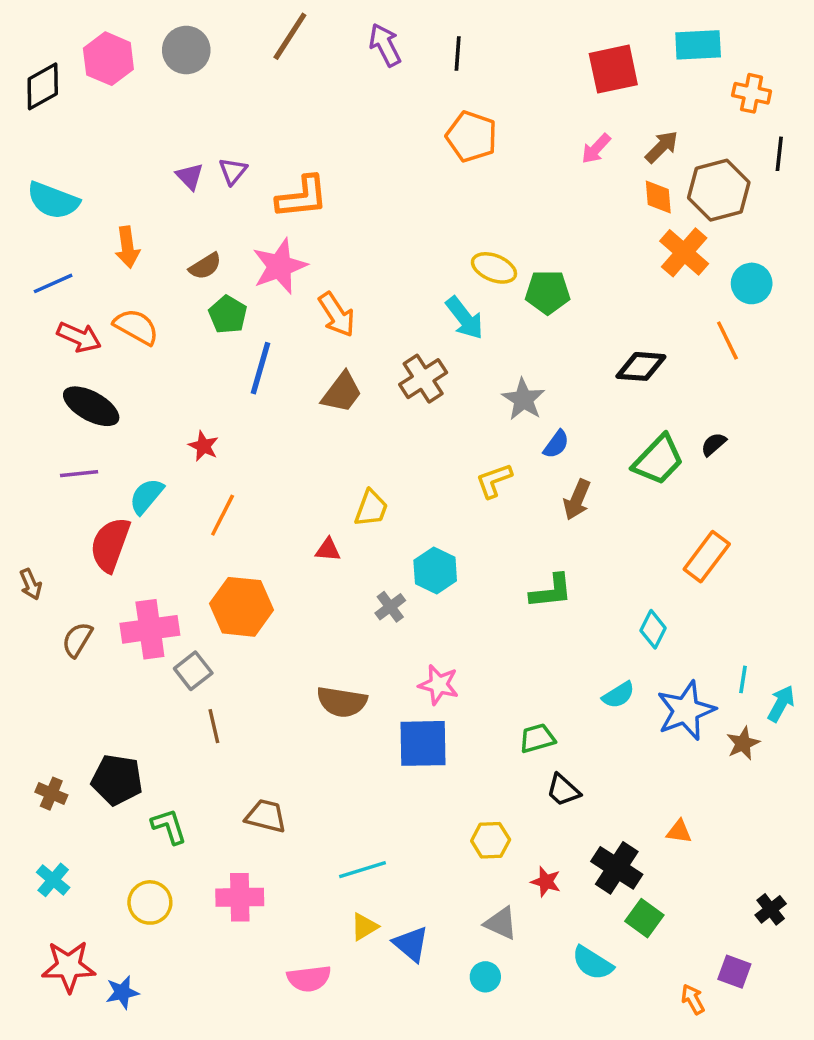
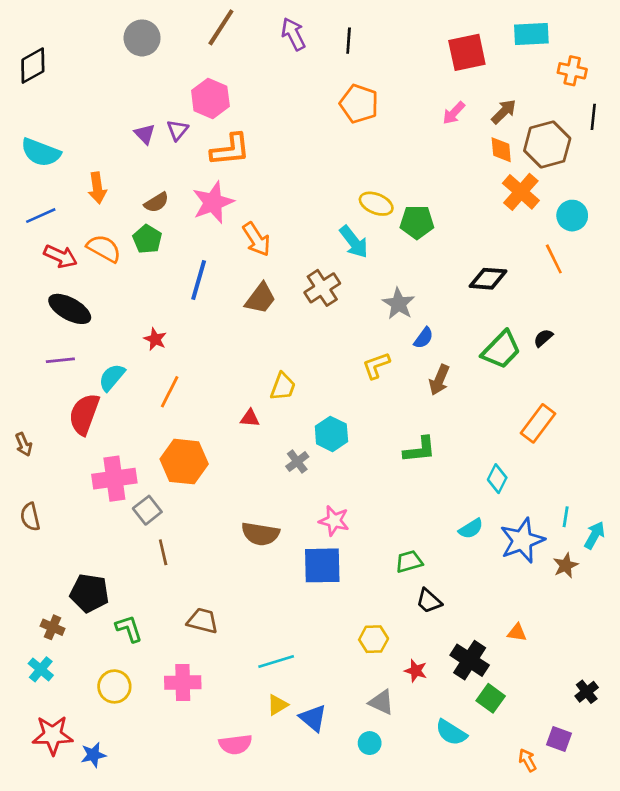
pink hexagon: (108, 59) -> (210, 98), moved
green pentagon: (228, 315) -> (147, 239), moved
brown semicircle: (77, 640) -> (30, 517), moved, turned -44
brown cross: (51, 794) -> (53, 627), moved

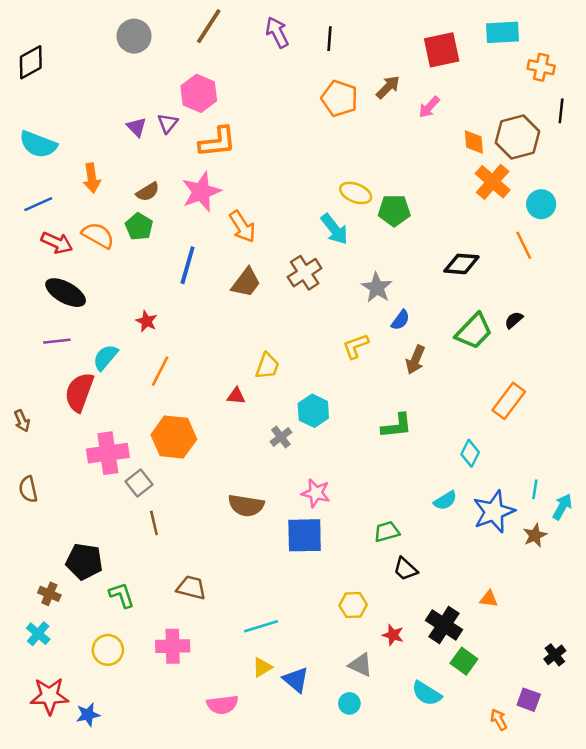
brown arrow: (504, 112) -> (388, 87), moved

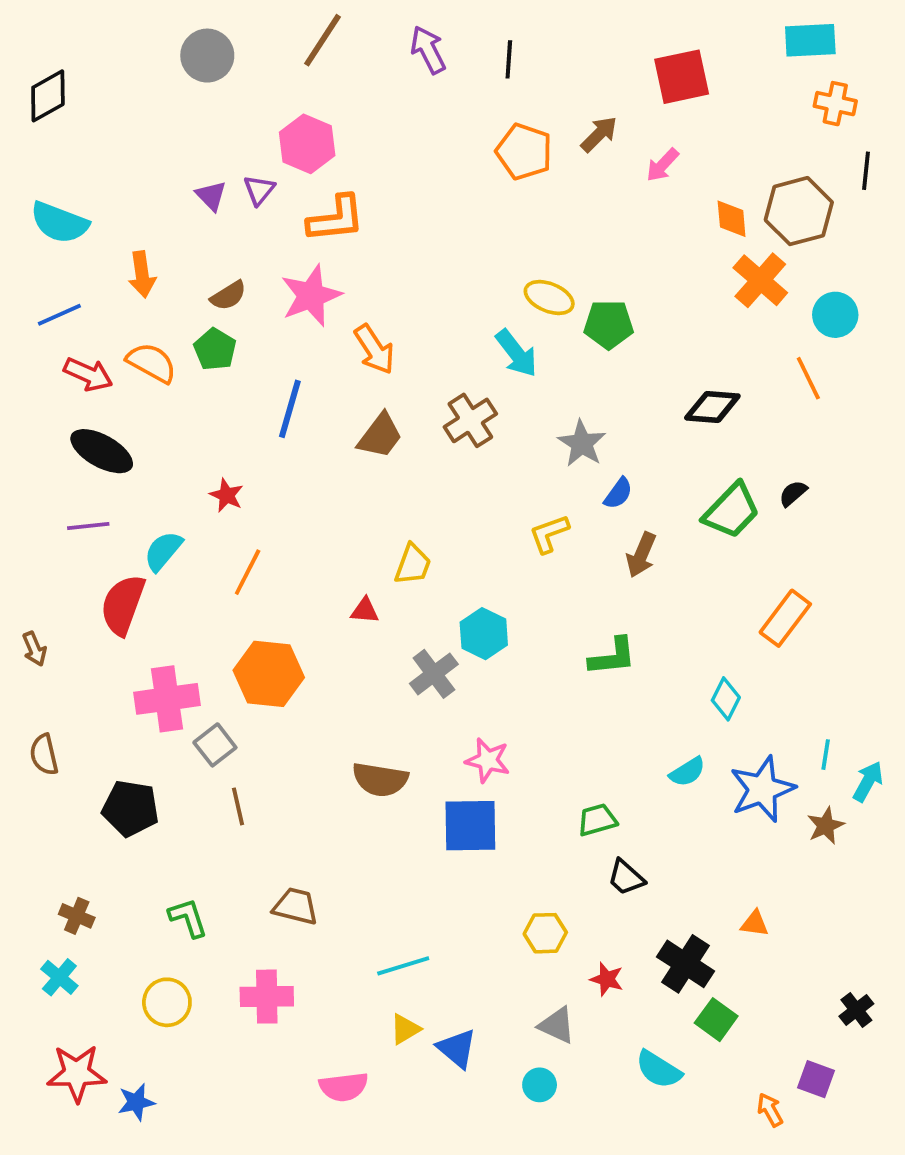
cyan rectangle: (503, 32) -> (810, 40), moved
gray cross: (281, 437) -> (434, 674), size x1.4
black pentagon: (84, 561) -> (130, 808), moved

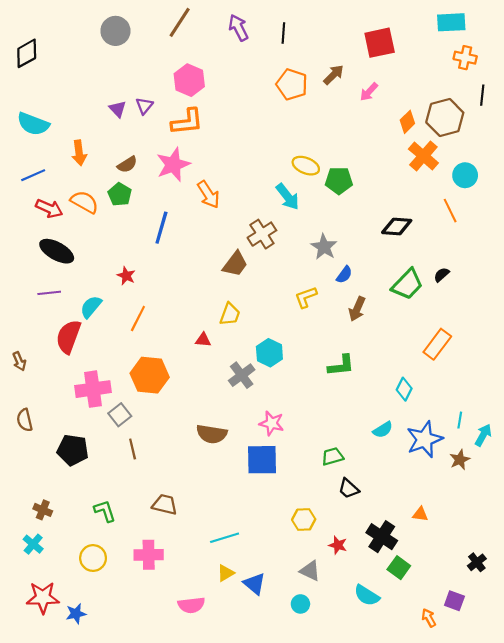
pink hexagon: (307, 144) -> (189, 80), moved
orange diamond: (732, 219) -> (407, 122), turned 50
brown trapezoid: (380, 436) -> (235, 264), moved

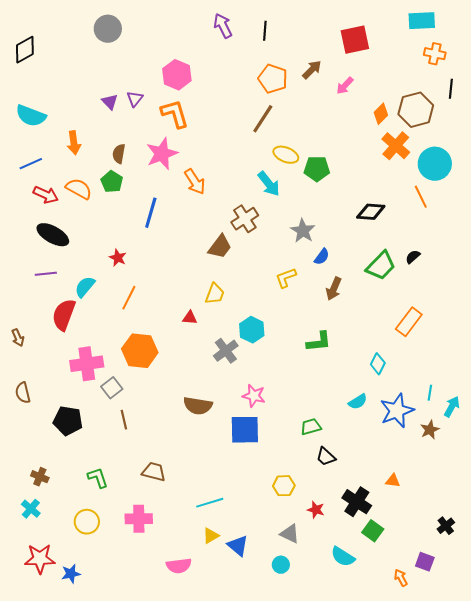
brown line: (180, 22) -> (263, 119), moved
orange L-shape: (187, 122) -> (175, 114), turned -100
brown semicircle: (127, 165) -> (119, 154), turned 132
cyan circle: (465, 175) -> (435, 164), size x1.4

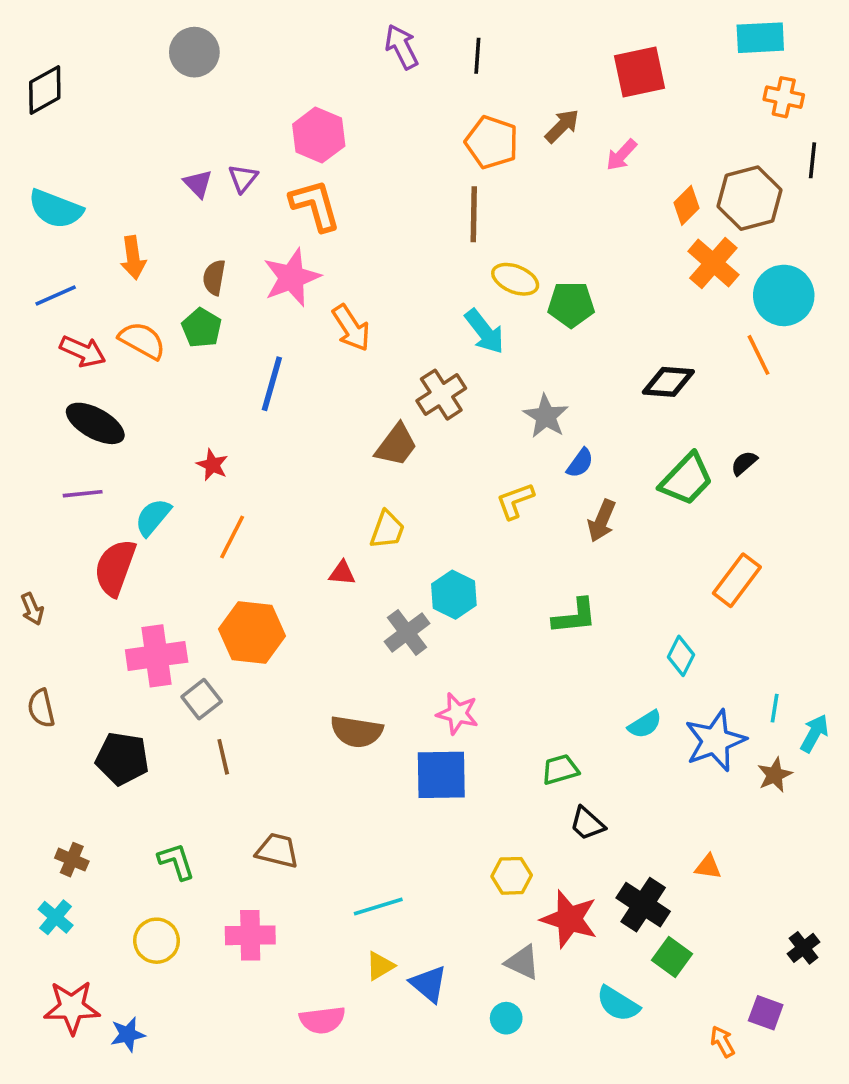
brown line: (263, 119) -> (474, 214), turned -32
red star: (316, 510) -> (569, 919), size x1.8

